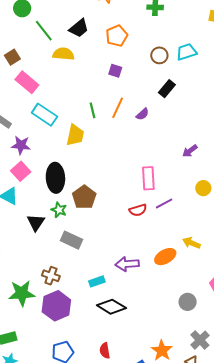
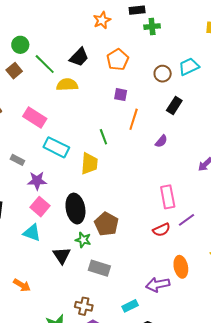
brown square: (12, 57) -> (14, 71), moved
orange line: (118, 108) -> (134, 119), moved
purple semicircle: (142, 114) -> (161, 141), moved
orange ellipse: (165, 257) -> (181, 267), moved, turned -65

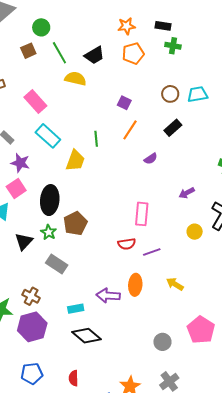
orange pentagon: (118, 60) -> (133, 53), moved
purple line: (186, 220) -> (152, 252), moved

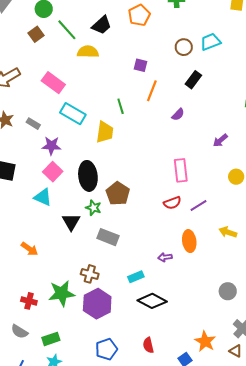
purple arrow: (108, 296) -> (165, 257), size x0.6

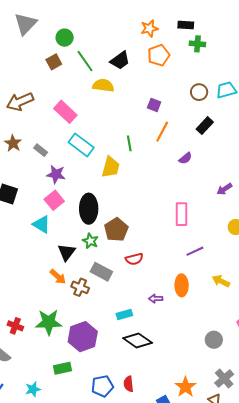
red semicircle: (172, 203) -> (134, 259), moved
orange arrow: (29, 249) -> (58, 277), moved
brown cross: (90, 274) -> (80, 287), moved
green rectangle: (51, 339) -> (62, 368), moved
blue pentagon: (106, 349) -> (102, 386), moved

